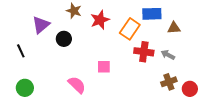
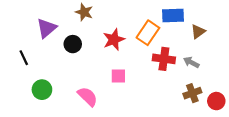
red star: (100, 20) -> (114, 40), moved
brown triangle: (174, 28) -> (198, 32), turned -32
green circle: (25, 88) -> (42, 90), moved

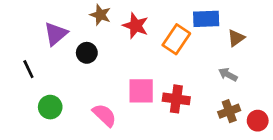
red star: (114, 40) -> (136, 26), moved, turned -30
red cross: (164, 59) -> (176, 99), moved
pink square: (118, 76) -> (141, 91), size x1.5

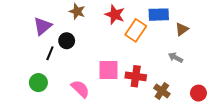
red star: (136, 26) -> (115, 15), moved
black line: (28, 69) -> (50, 53), moved, turned 48
brown cross: (229, 111) -> (162, 91), moved, turned -35

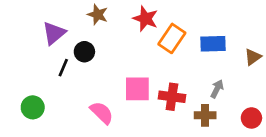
blue rectangle: (159, 15) -> (213, 44), moved
brown triangle: (182, 29) -> (253, 57), moved
gray arrow: (175, 57) -> (217, 89), moved, turned 88
green circle: (38, 83) -> (33, 107), moved
brown cross: (162, 91) -> (205, 115), turned -35

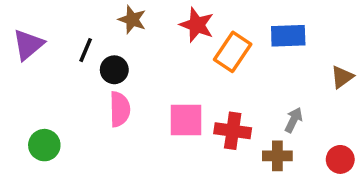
purple triangle: (54, 33) -> (28, 45), moved
blue rectangle: (213, 44) -> (288, 36), moved
black line: (63, 68) -> (86, 50), moved
pink semicircle: (102, 113) -> (120, 109), moved, turned 45

